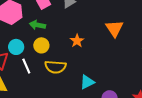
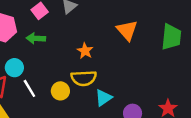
yellow circle: (41, 45) -> (60, 91), moved
yellow semicircle: (55, 67) -> (84, 78), moved

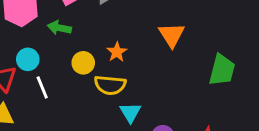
green trapezoid: (171, 37) -> (222, 70), moved
yellow circle: (60, 91) -> (83, 63), moved
cyan triangle: (103, 98) -> (130, 112), turned -36

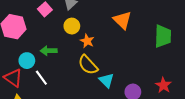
green arrow: (59, 28) -> (49, 51), moved
yellow circle: (83, 63) -> (72, 26), moved
yellow semicircle: (110, 85) -> (88, 65), turned 55

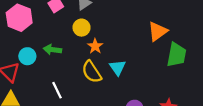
orange triangle: (122, 20) -> (158, 31), moved, turned 30
white line: (41, 78) -> (57, 90), moved
cyan triangle: (106, 80) -> (118, 67), moved

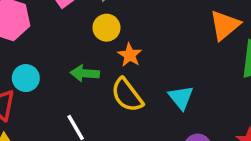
green arrow: (52, 50) -> (85, 73), moved
cyan triangle: (118, 67) -> (181, 97), moved

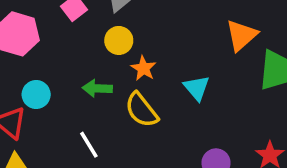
cyan triangle: (181, 97) -> (197, 88), moved

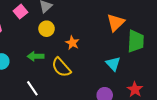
orange star: (143, 68) -> (72, 43), moved
cyan triangle: (197, 88) -> (113, 64), moved

